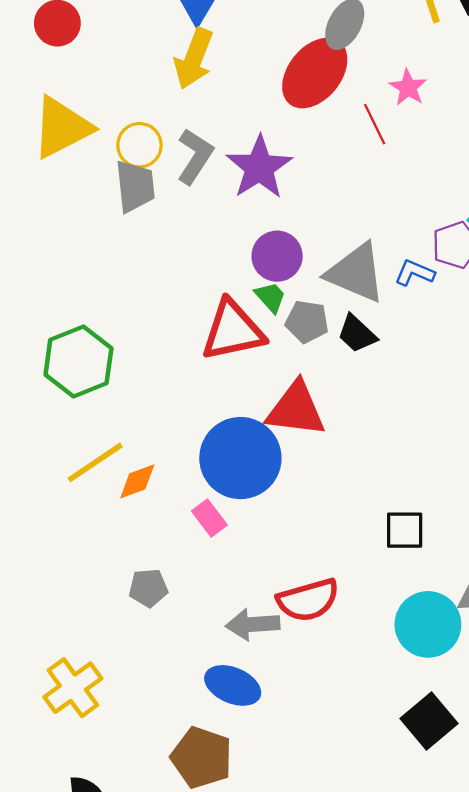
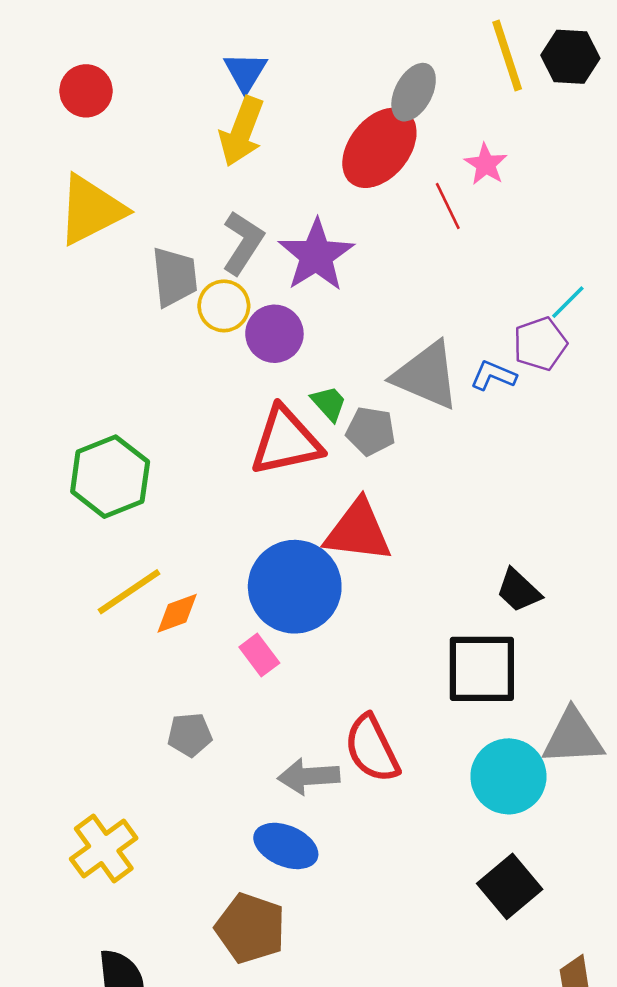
yellow circle: (139, 145) -> (224, 306), moved
purple circle: (277, 256) -> (274, 334), moved
black trapezoid: (357, 334) -> (519, 590), moved
black square: (405, 530) -> (482, 669), size x1.6
red semicircle: (308, 600) -> (372, 749), turned 80

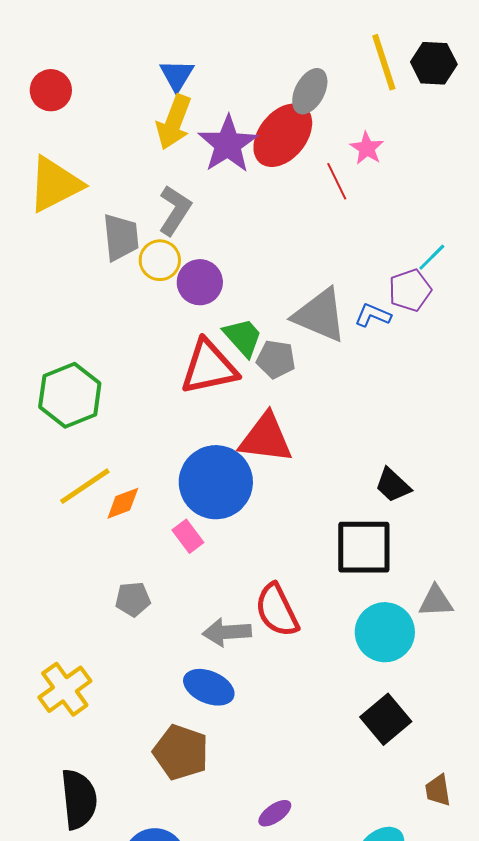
purple star: (316, 255) -> (228, 144), moved
green trapezoid: (329, 403) -> (243, 337), size x1.4
gray triangle: (573, 737) -> (436, 601), size x0.7

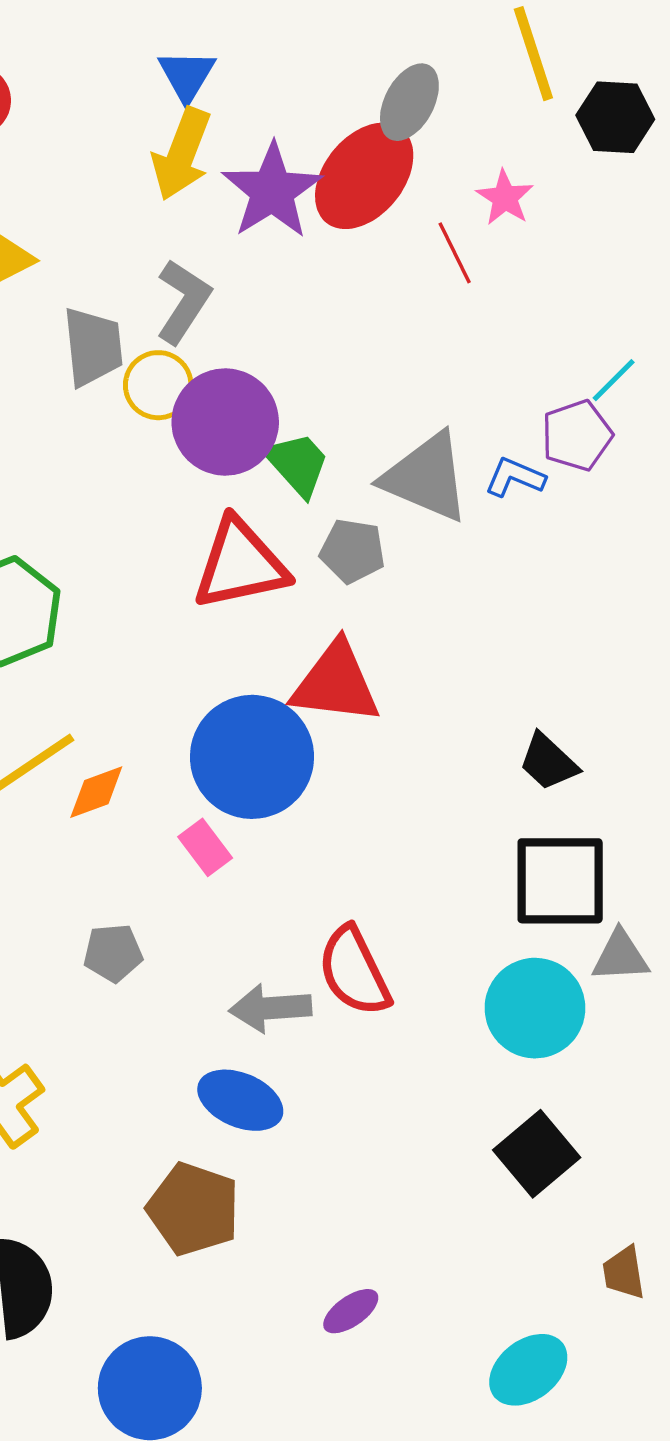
black hexagon: (434, 63) -> (615, 117), moved
purple circle: (200, 282) -> (225, 422), size x1.4
green trapezoid: (243, 337) -> (297, 464), moved
black square: (364, 547) -> (560, 881), moved

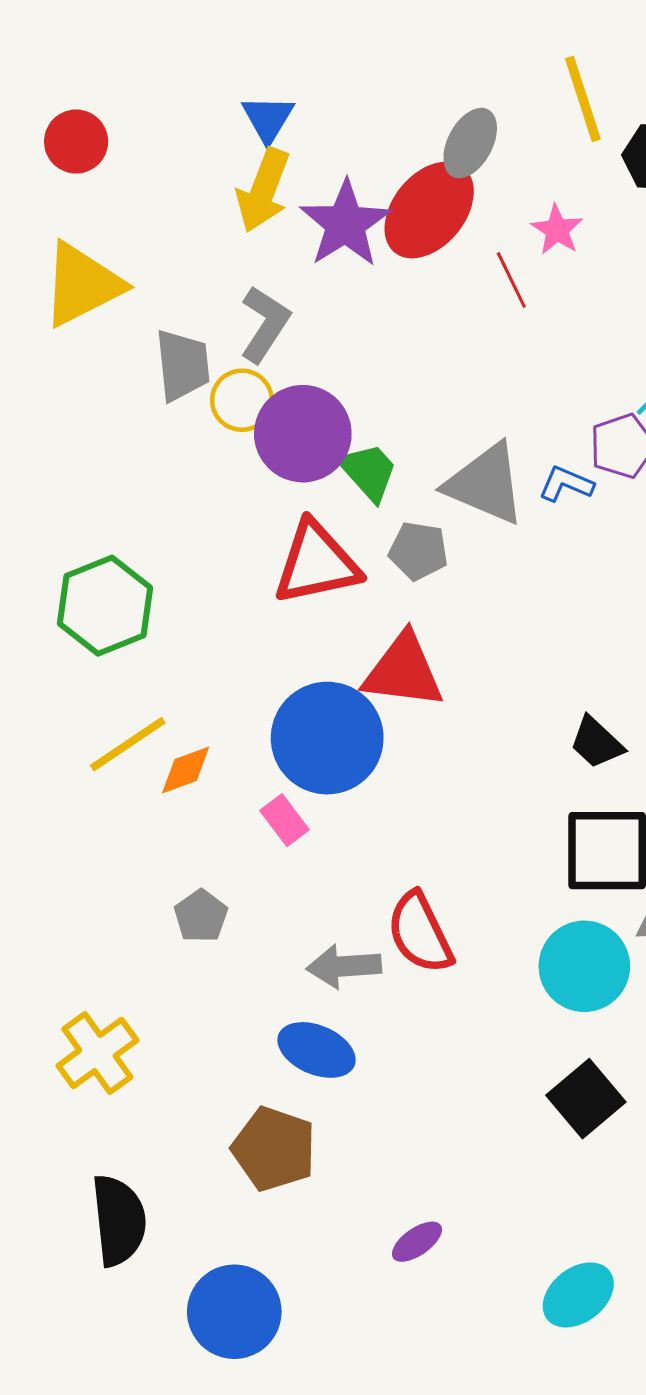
gray pentagon: (113, 953) -> (201, 916), turned -30

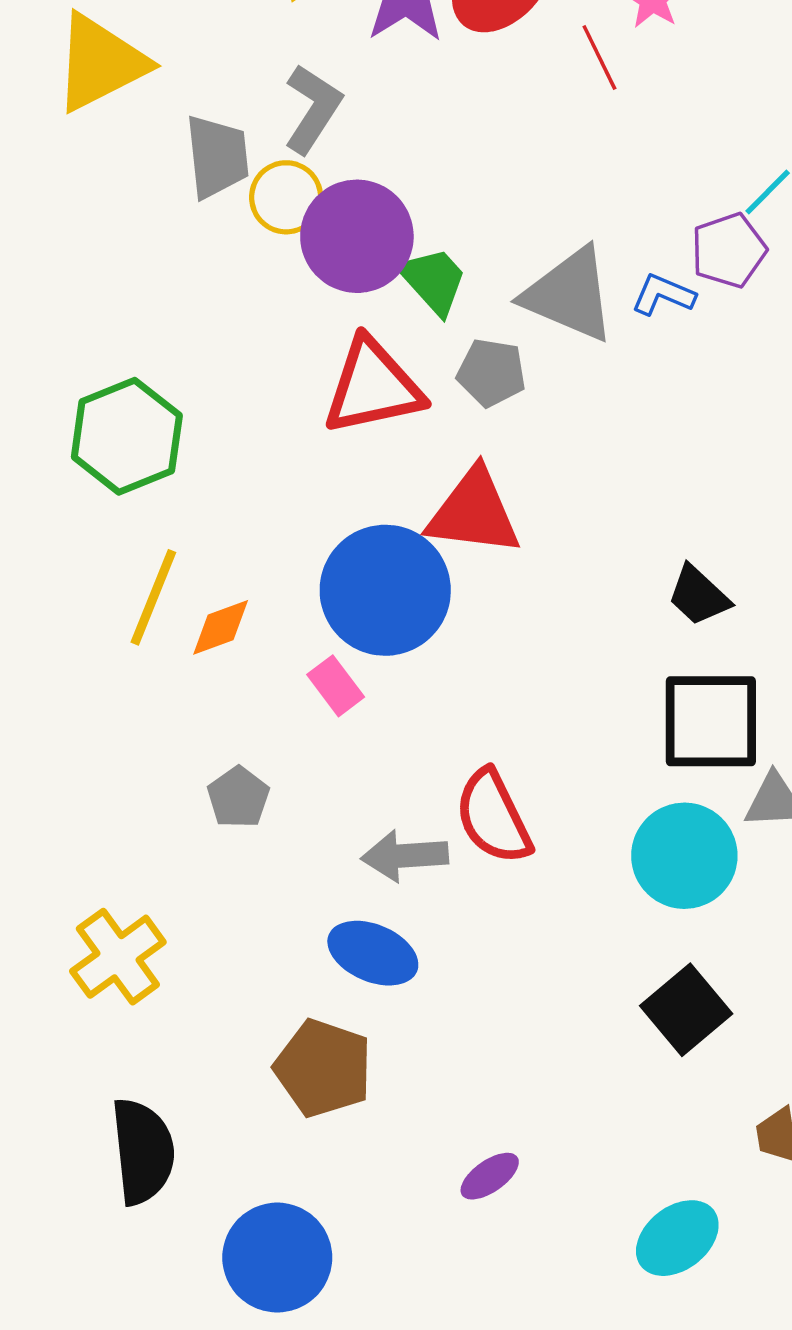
yellow line: (128, 744) -> (153, 597), turned -34

